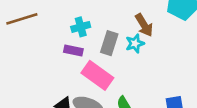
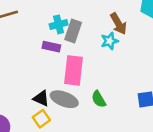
gray rectangle: (109, 43) -> (73, 31), moved
pink rectangle: (97, 75) -> (74, 70), turned 60

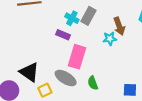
cyan cross: (59, 24) -> (72, 18), turned 32
gray rectangle: (73, 31) -> (89, 16), moved
black triangle: (41, 98) -> (29, 72), moved, size x1.5

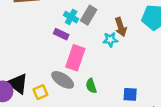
black triangle: (29, 72) -> (18, 84), moved

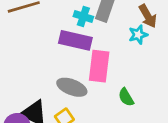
purple rectangle: (61, 34) -> (75, 40), size x1.6
gray ellipse: (63, 80) -> (72, 87), moved

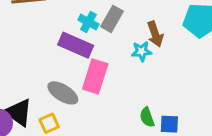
green semicircle: (126, 97) -> (147, 117), moved

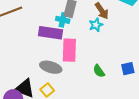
cyan cross: (88, 22) -> (63, 20), moved
green semicircle: (147, 117) -> (99, 71), moved

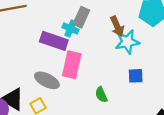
cyan star: (96, 25) -> (127, 42), moved, size x1.5
blue square: (128, 69) -> (136, 76), moved

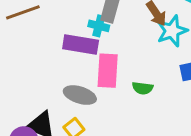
green semicircle: (101, 95) -> (143, 88), moved, turned -49

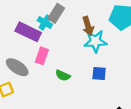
pink rectangle: (108, 71) -> (42, 56), size x0.7

